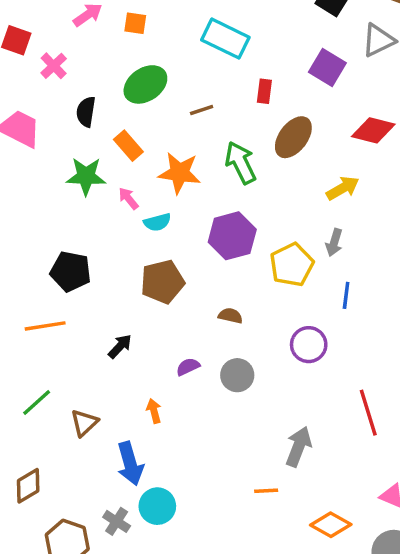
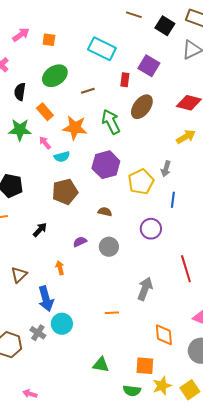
purple square: (327, 67) -> (149, 66), moved
yellow arrow: (343, 188) -> (186, 137), moved
orange line: (266, 491) -> (112, 313), moved
orange diamond: (331, 525) -> (164, 335), turned 55

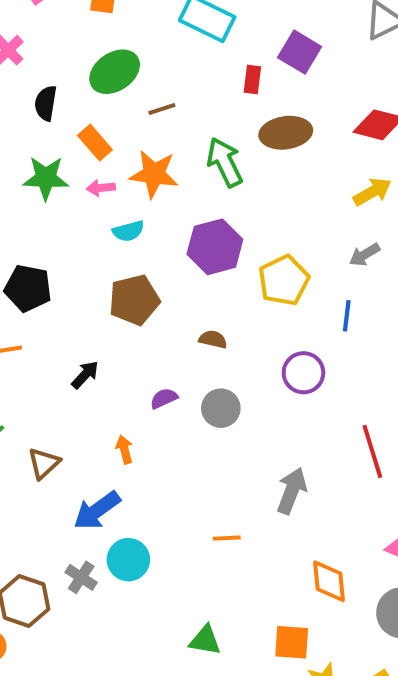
brown line: (88, 91) -> (162, 109), moved
brown ellipse: (142, 107) -> (286, 133), turned 45
pink arrow: (45, 143) -> (101, 188), moved, turned -56
gray arrow: (166, 169) -> (364, 255), moved, turned 42
blue arrow: (46, 299) -> (97, 510), turned 70

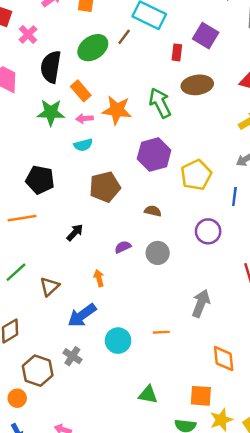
black semicircle: (46, 103) -> (51, 67), size x1.5
brown line: (162, 109) -> (124, 37), moved, turned -35
cyan semicircle: (128, 231) -> (83, 145), moved
cyan circle: (128, 560) -> (118, 341), moved

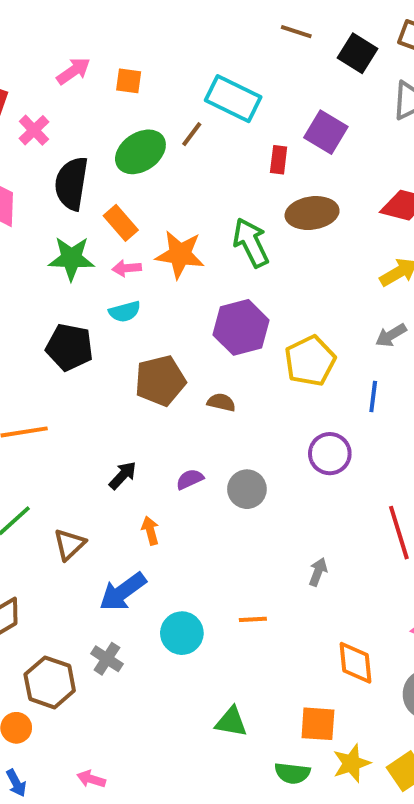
black pentagon: (40, 180) -> (69, 347), moved
brown semicircle: (153, 211) -> (221, 402), moved
black arrow: (75, 233) -> (123, 475), moved
gray arrow: (201, 303) -> (318, 572), size x0.6

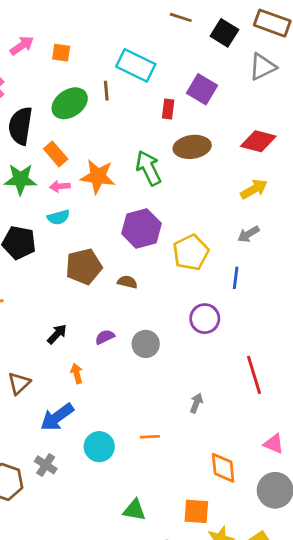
brown line: (192, 134) -> (106, 91), turned -42

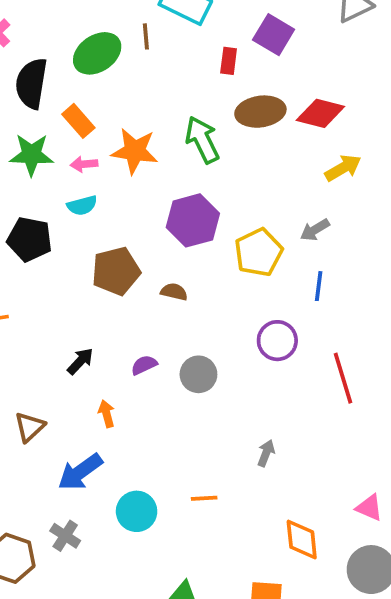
red diamond: (258, 141) -> (320, 113), moved
gray arrow: (248, 234) -> (315, 230), moved
red line: (254, 375) -> (343, 378), moved

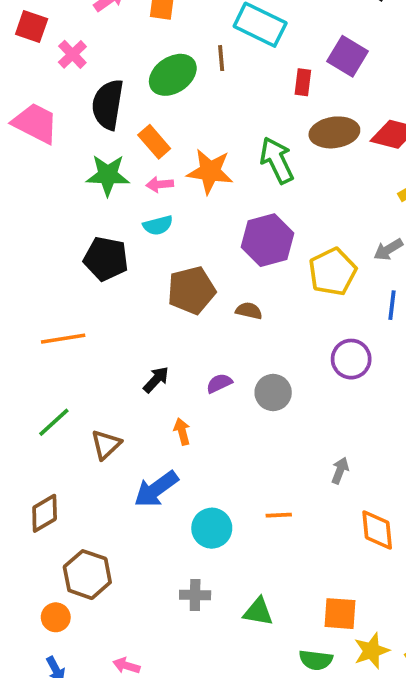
gray cross: (65, 536) -> (195, 595), moved, turned -32
orange diamond: (302, 539) -> (377, 530), moved

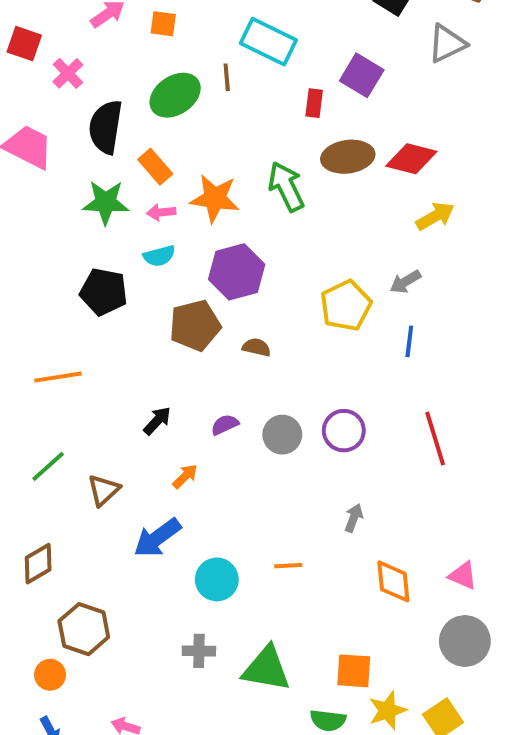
purple hexagon: (268, 240) -> (237, 272), moved
purple circle: (351, 359) -> (344, 431), moved
orange arrow: (182, 432) -> (185, 476), turned 60
green triangle: (258, 612) -> (266, 669), size x1.5

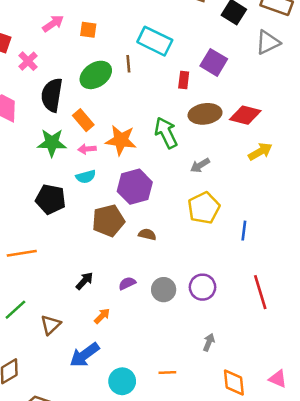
gray arrow: (405, 282) -> (200, 165), moved

